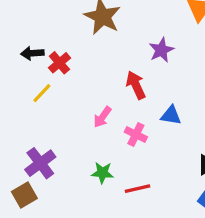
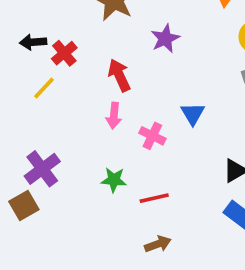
purple star: (161, 50) -> (165, 39), moved
red arrow: (136, 85) -> (119, 75), moved
blue triangle: (171, 115) -> (193, 114), turned 50
pink arrow: (102, 117) -> (114, 116), turned -30

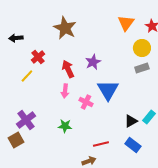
purple star: (165, 39) -> (93, 62), moved
black arrow: (33, 42) -> (16, 38), moved
blue triangle: (193, 114) -> (108, 90), size x1.6
red line: (154, 198) -> (101, 144), moved

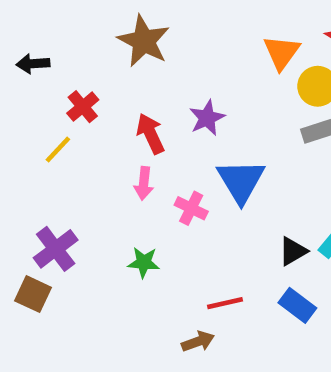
orange triangle: (126, 23) -> (282, 52), moved
brown square: (16, 140) -> (33, 294), turned -35

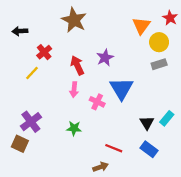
black triangle: (293, 251) -> (147, 123), turned -32
red line: (225, 303) -> (114, 148), turned 35

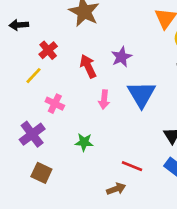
pink arrow: (74, 90) -> (104, 100), moved
pink cross: (97, 102) -> (55, 104), moved
brown square: (20, 144) -> (41, 173), moved

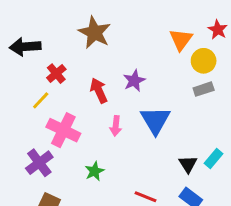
black arrow: (19, 25) -> (25, 47), size x1.5
pink cross: (55, 104) -> (63, 130), size x1.6
green star: (84, 142) -> (95, 171), turned -30

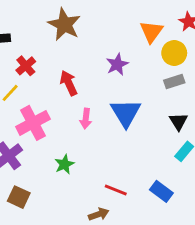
purple star: (134, 81) -> (117, 64), moved
pink cross: (63, 130) -> (33, 123), turned 36
black triangle: (188, 164) -> (178, 121), moved

